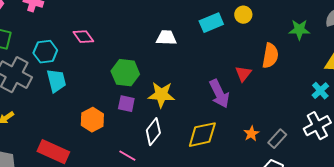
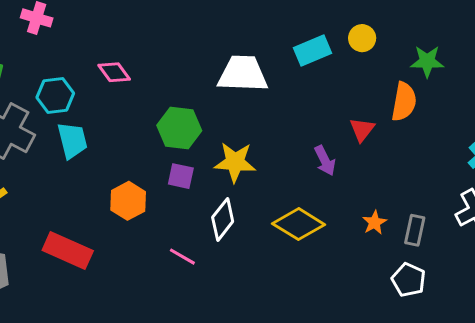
green star: (299, 30) -> (427, 61), moved
white trapezoid: (166, 38) -> (243, 74), size x1.6
purple arrow: (219, 94) -> (325, 161), size x0.7
yellow diamond: (202, 135) -> (299, 224), turned 44
gray rectangle: (277, 139) -> (415, 230), turned -30

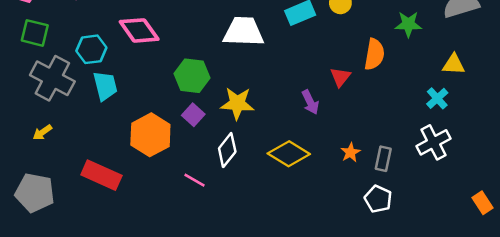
green star: (427, 61) -> (408, 24), moved
pink diamond: (114, 72) -> (139, 30), size x1.5
purple square: (181, 176) -> (193, 115), turned 30
orange hexagon: (128, 201) -> (150, 135), size x1.4

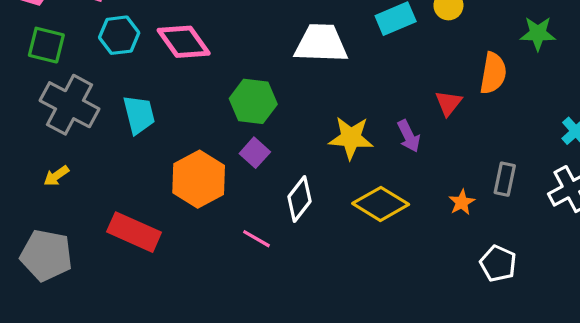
cyan hexagon: (91, 49) -> (119, 35), moved
yellow star: (237, 103) -> (351, 138), moved
gray rectangle: (383, 159) -> (505, 179), moved

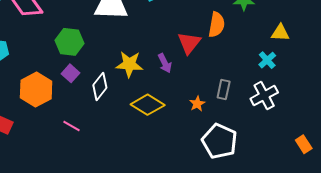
red triangle: (448, 103) -> (189, 43), size x1.4
white diamond: (300, 199) -> (100, 86), moved
white pentagon: (498, 264) -> (220, 141), size x1.6

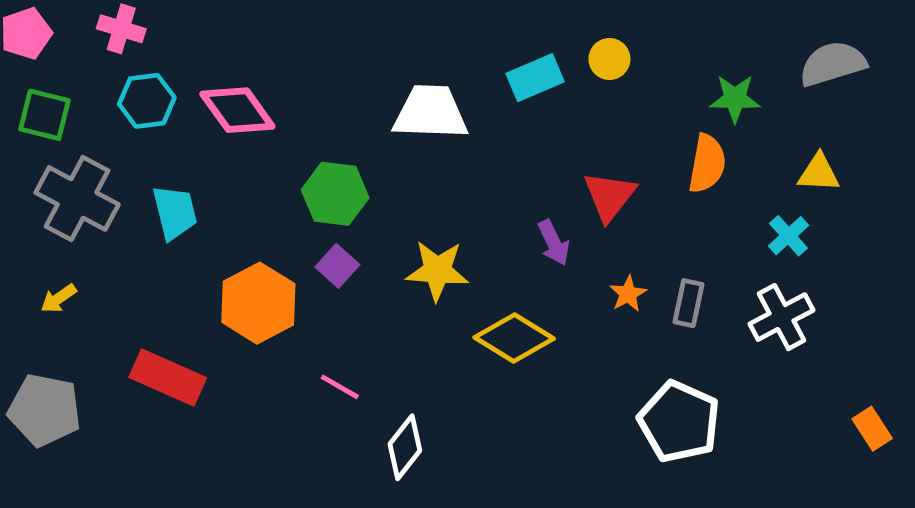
orange semicircle: (216, 25) -> (707, 164), moved
yellow star: (129, 64) -> (437, 271), moved
white diamond: (100, 86) -> (405, 447), moved
orange star: (197, 104) -> (628, 294), moved

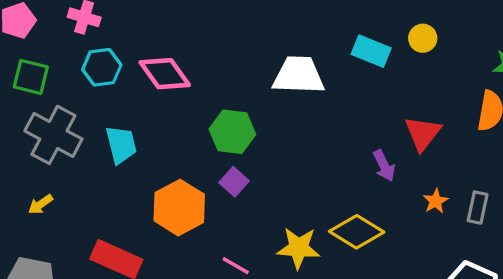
cyan rectangle: (535, 78) -> (371, 51), turned 45
yellow star: (437, 271) -> (299, 248), moved

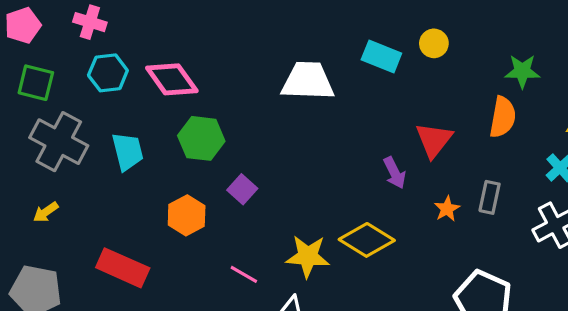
green hexagon: (232, 132) -> (201, 138), moved
orange hexagon: (179, 208) -> (187, 215), size x0.7
gray rectangle: (478, 208) -> (490, 197), moved

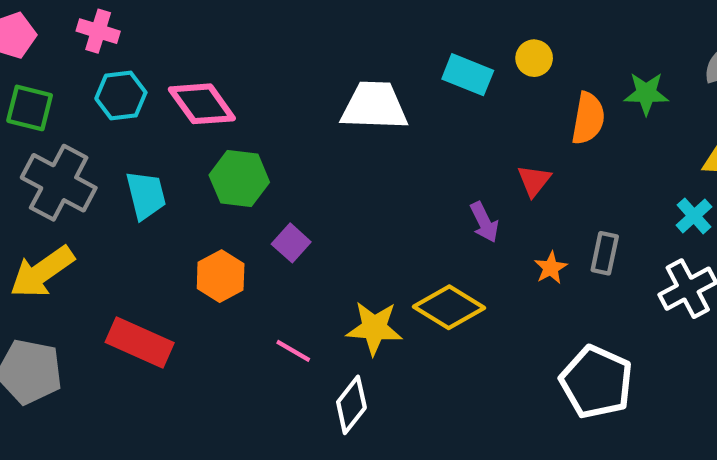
orange semicircle: (503, 117) -> (588, 118), moved
red triangle: (434, 140) -> (534, 181), size x0.7
yellow arrow: (46, 212) -> (42, 272), size x2.0

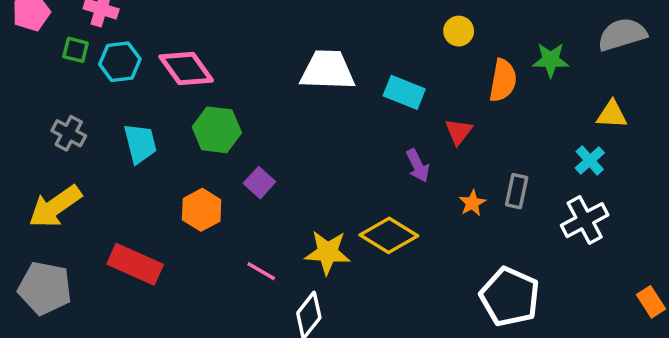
cyan rectangle: (468, 75) -> (404, 92), moved
green square: (30, 108) -> (76, 50), moved, size x0.7
gray cross: (59, 183) -> (69, 133), size x0.6

